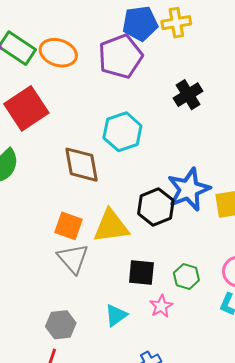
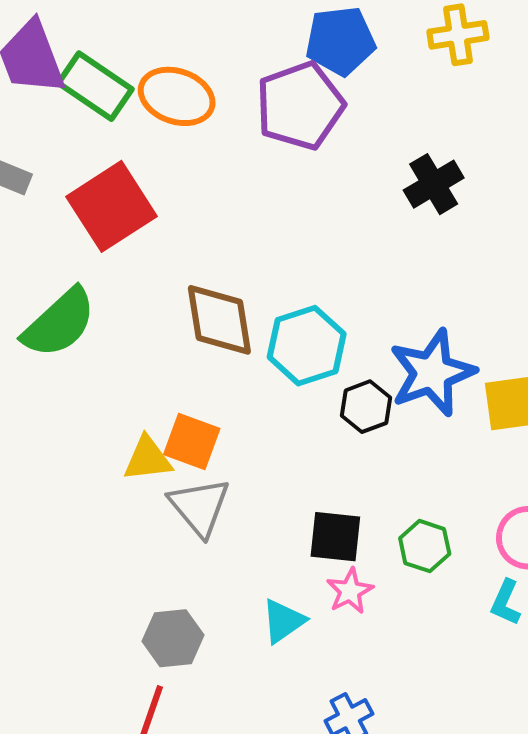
yellow cross: (176, 23) -> (458, 35), moved
cyan hexagon: (122, 132) -> (307, 346), moved
black hexagon: (156, 207) -> (366, 407), size x0.7
yellow triangle: (111, 226) -> (148, 459), moved, size x0.7
pink star: (161, 306) -> (350, 591), moved

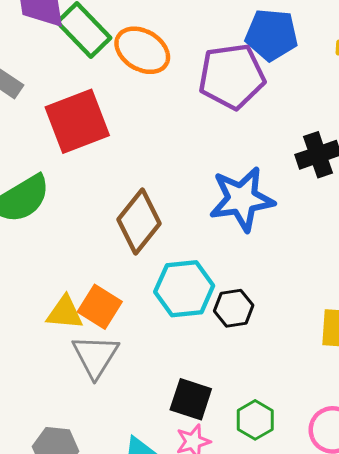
brown diamond: (219, 320) -> (139, 222), turned 36
cyan hexagon: (307, 346) -> (184, 289), moved
blue star: (432, 373) -> (242, 199), moved

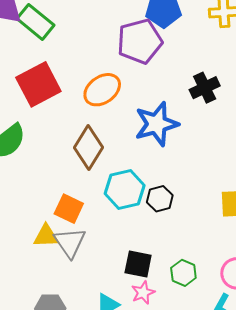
orange ellipse: (142, 50) -> (102, 90), moved, turned -60
yellow triangle: (65, 313) -> (46, 236), moved

